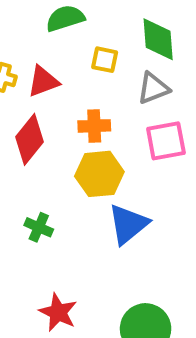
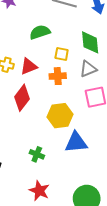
orange cross: (94, 126) -> (58, 76), moved
blue triangle: (128, 224) -> (76, 142), turned 35
green cross: (39, 227) -> (37, 154), moved

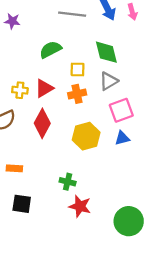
blue triangle: (76, 142) -> (122, 138), moved, size x0.6
red star: (39, 191) -> (80, 206), moved

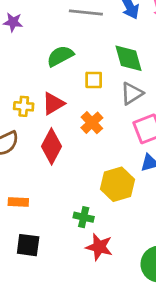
orange cross: (77, 94) -> (92, 123), moved, turned -30
yellow hexagon: (86, 136) -> (117, 184), moved

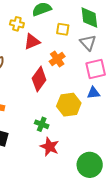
gray triangle: (132, 93) -> (88, 43), turned -48
yellow cross: (24, 106) -> (17, 24), moved
red diamond: (52, 146) -> (39, 79), moved

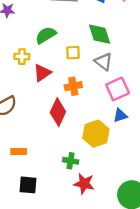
orange cross: (57, 59) -> (73, 86), turned 35

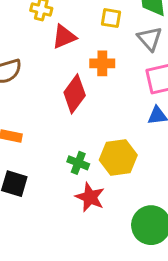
yellow hexagon: (96, 134) -> (118, 158), moved

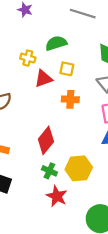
yellow square: (111, 18) -> (67, 69), moved
red diamond: (75, 94) -> (46, 140), moved

